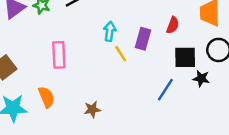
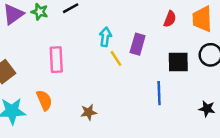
red semicircle: (173, 25) -> (170, 19), moved
black star: (201, 78) -> (207, 109), moved
blue line: (165, 90) -> (159, 93), turned -35

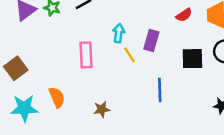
red semicircle: (170, 19) -> (184, 15), turned 35
pink rectangle: (56, 60) -> (86, 55), moved
blue line: (159, 93) -> (160, 90), moved

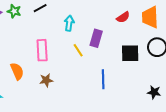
cyan arrow: (119, 33) -> (69, 23), moved
orange semicircle: (57, 97) -> (17, 71), moved
brown star: (102, 109) -> (46, 80), moved

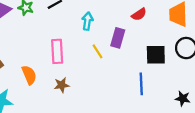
red semicircle: (123, 17) -> (139, 14), moved
blue line: (103, 79) -> (141, 84), moved

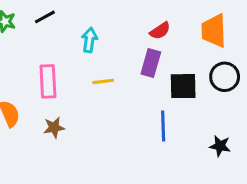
purple rectangle: (118, 38) -> (151, 63), moved
yellow line: (98, 51) -> (103, 81), turned -64

